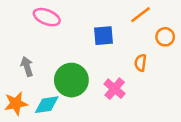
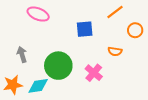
orange semicircle: (140, 63) -> (115, 51), turned -88

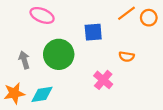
orange circle: (135, 30) -> (149, 18), moved
green circle: (58, 66) -> (59, 54), moved

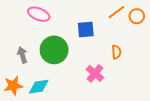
orange semicircle: (127, 57) -> (116, 52), turned -104

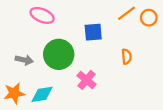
gray arrow: (22, 55) -> (24, 60), turned 119
pink cross: (95, 73) -> (87, 80), moved

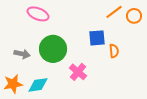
blue square: (93, 32) -> (97, 38), moved

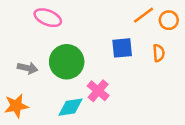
orange semicircle: (114, 51) -> (159, 53), moved
cyan diamond: (38, 85) -> (70, 107), moved

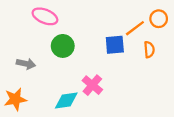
orange line: (144, 15) -> (135, 28), moved
green circle: (67, 62) -> (63, 46), moved, size x0.7

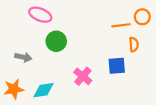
orange line: (135, 28) -> (121, 25), turned 30
blue square: (115, 45) -> (117, 66), moved
cyan diamond: (66, 100) -> (43, 90), moved

